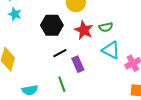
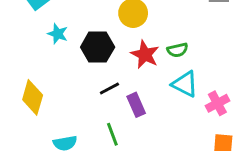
cyan star: (15, 14) -> (58, 34), moved

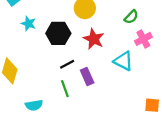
green semicircle: (177, 50) -> (131, 17), moved, turned -32
pink cross: (217, 103) -> (143, 39), moved
green line: (112, 134) -> (65, 89), moved

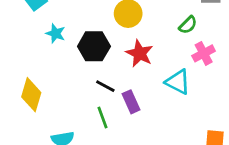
black line: (67, 64) -> (105, 86), turned 56

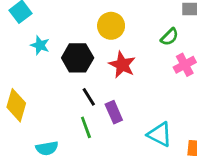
cyan triangle: (178, 82) -> (160, 134), moved
black line: (105, 86) -> (89, 97), turned 30

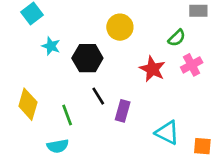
red star: (122, 65) -> (152, 69), moved
purple rectangle: (114, 112) -> (123, 111), turned 40
green line: (86, 127) -> (67, 115), moved

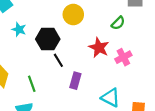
pink cross: (192, 65) -> (123, 57), moved
black line: (98, 96) -> (58, 60), moved

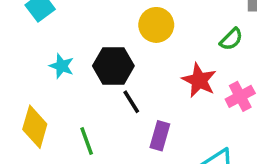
cyan star: (19, 29) -> (62, 66), moved

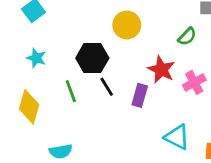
cyan star: (62, 66) -> (36, 58), moved
purple rectangle: (160, 136) -> (140, 95), moved
green line: (87, 141) -> (71, 91), moved

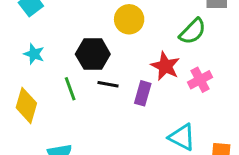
green semicircle: (187, 37) -> (193, 31), size x1.4
black line: (107, 87) -> (108, 84), turned -48

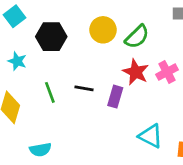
green semicircle: (193, 31) -> (137, 37), moved
black hexagon: (93, 54) -> (51, 37), moved
pink cross: (200, 80) -> (167, 72), moved

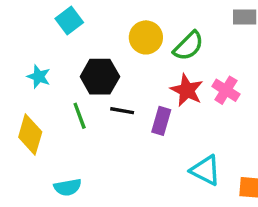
cyan square: (15, 16) -> (69, 20), moved
black hexagon: (51, 37) -> (100, 77), moved
pink cross: (167, 72) -> (226, 90), turned -30

